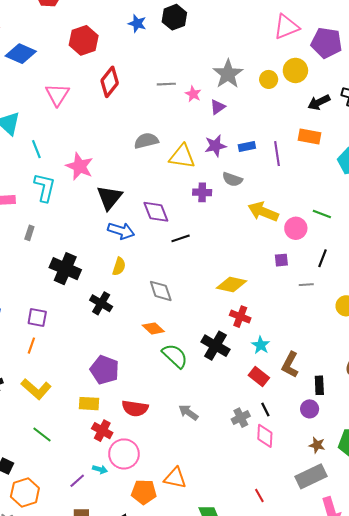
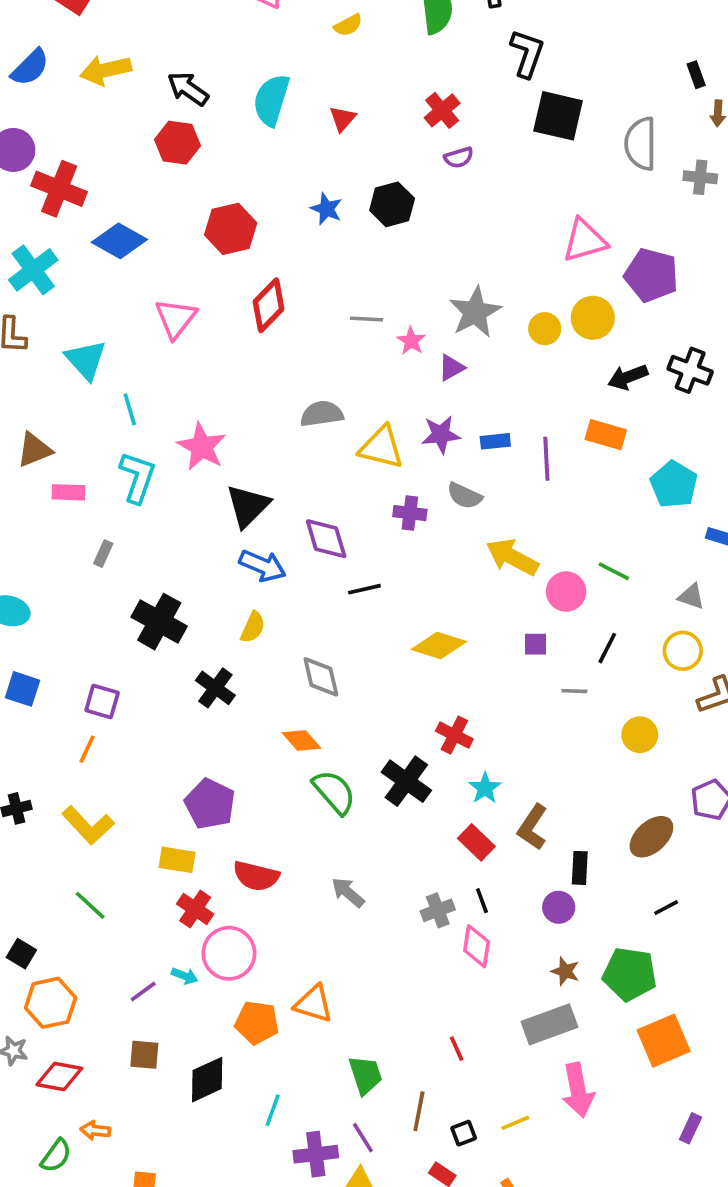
yellow diamond: (232, 285) -> (439, 646), moved

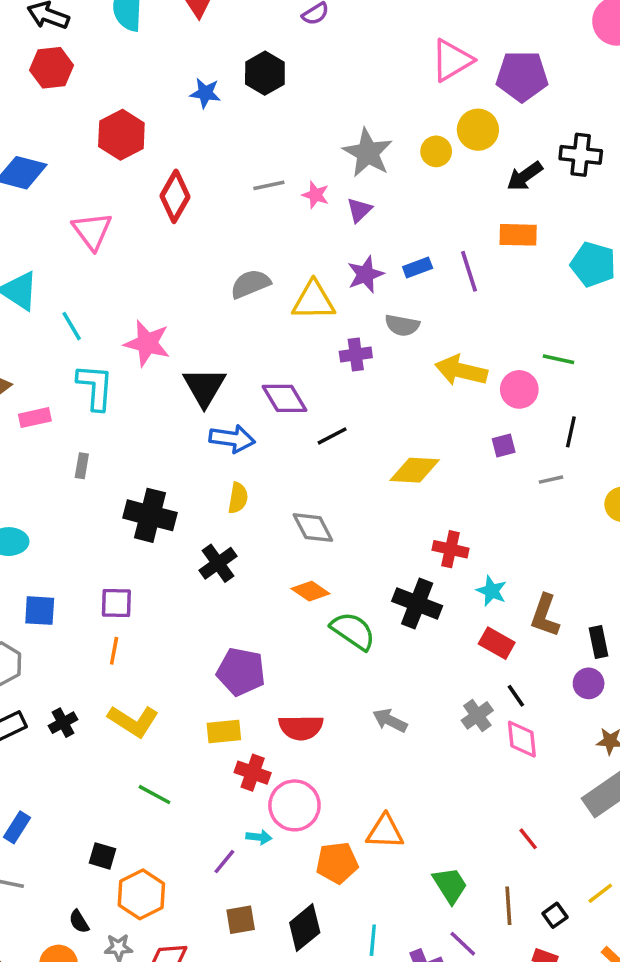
black cross: (215, 688) -> (218, 563), turned 33

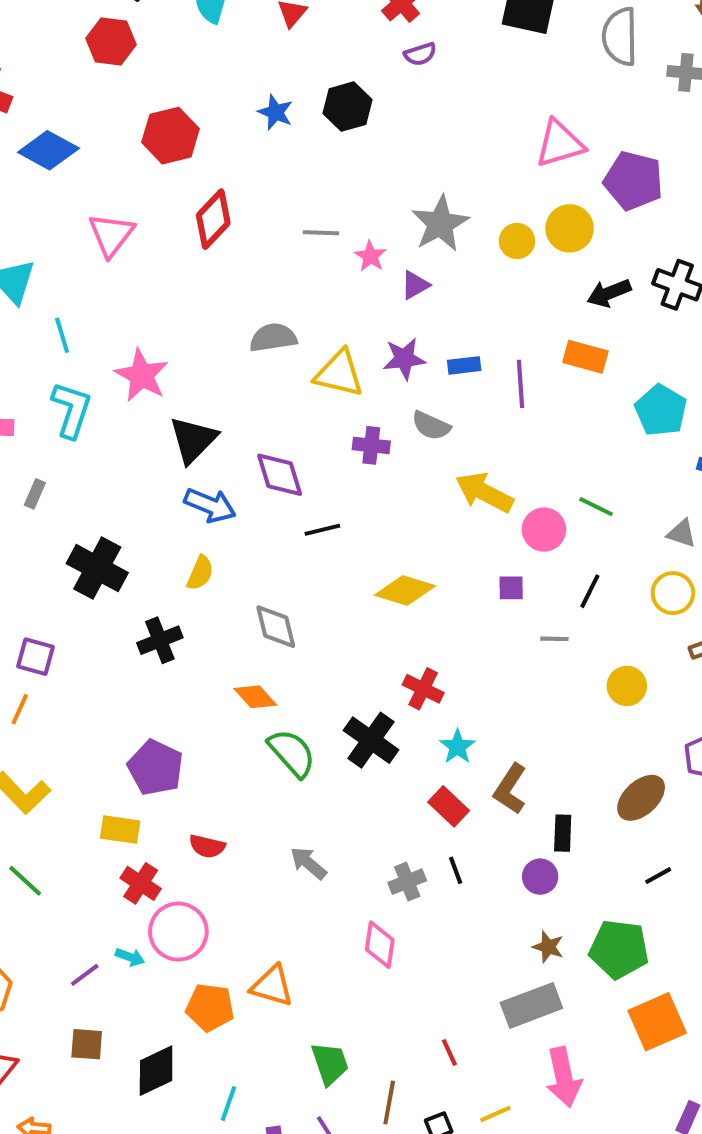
red semicircle: (301, 727) -> (207, 846), size x0.7
pink diamond: (522, 739) -> (380, 945), moved
red line: (528, 839) -> (449, 1052), moved

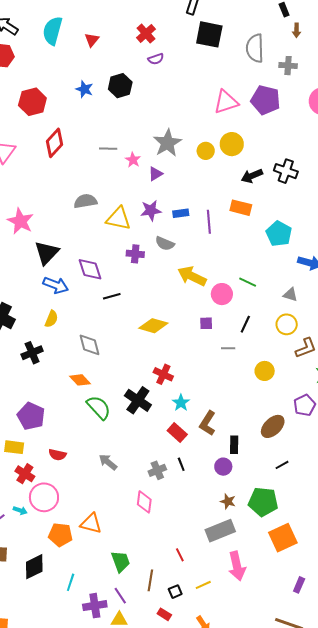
purple pentagon: (633, 181) -> (266, 100), moved

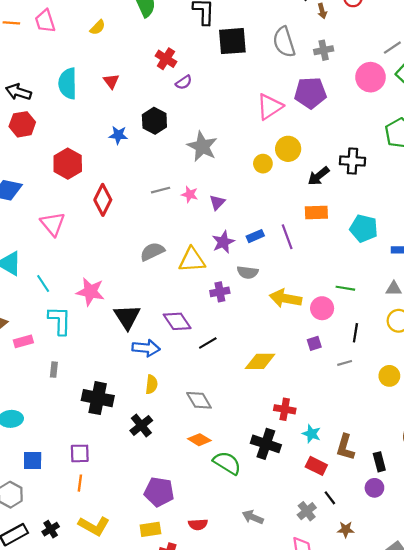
gray star: (167, 143) -> (202, 146), moved
brown star: (228, 501) -> (346, 529), moved

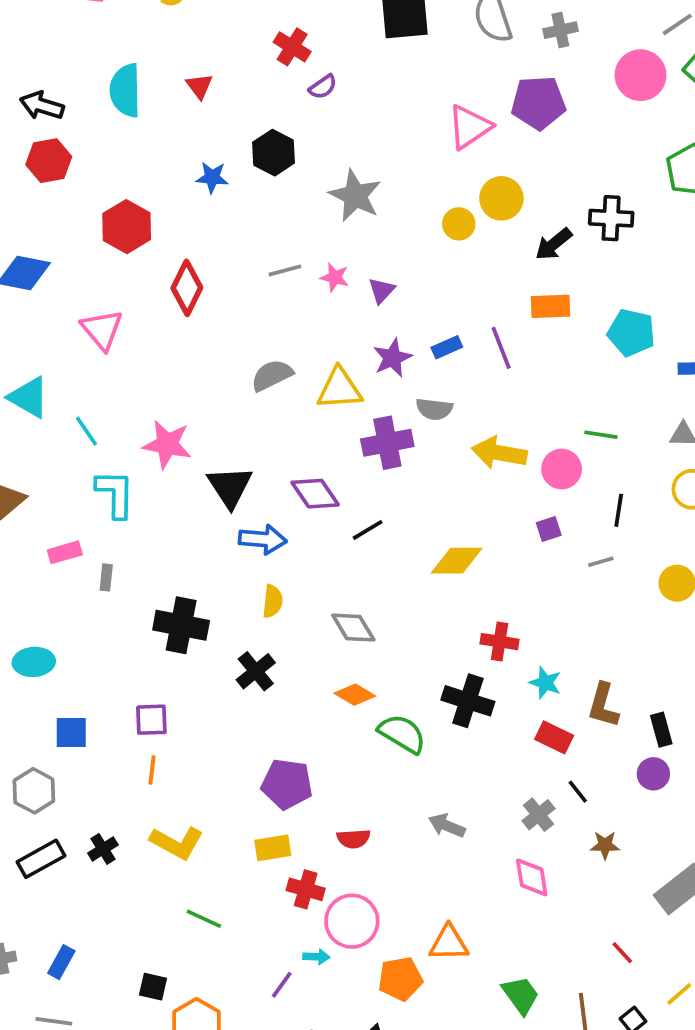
purple cross: (220, 292) -> (387, 443), size x1.5
pink rectangle: (23, 341) -> (65, 552), moved

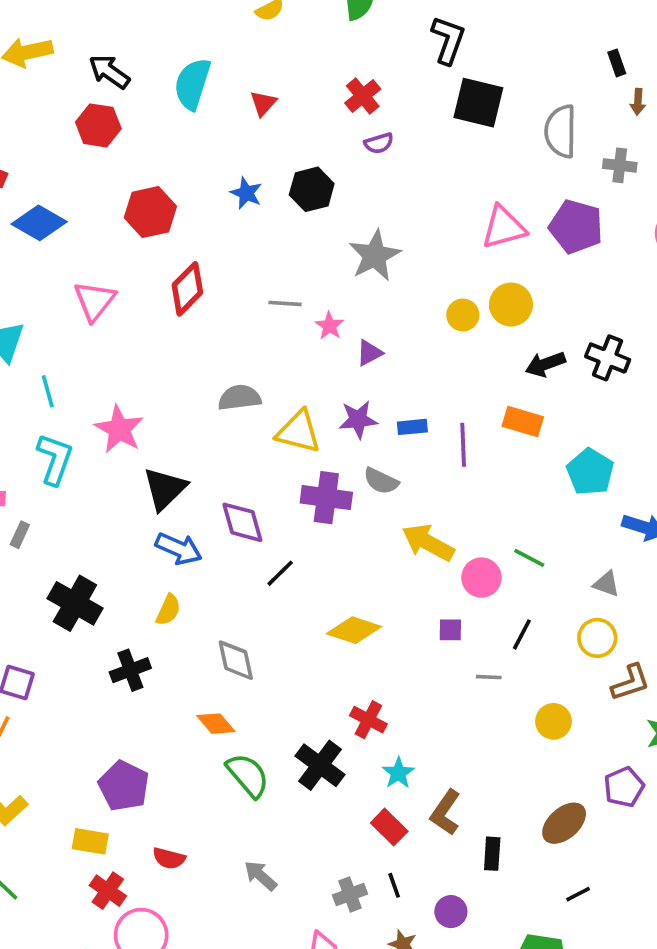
black line: (368, 530) -> (280, 573), turned -32
purple circle: (653, 774) -> (451, 912), moved

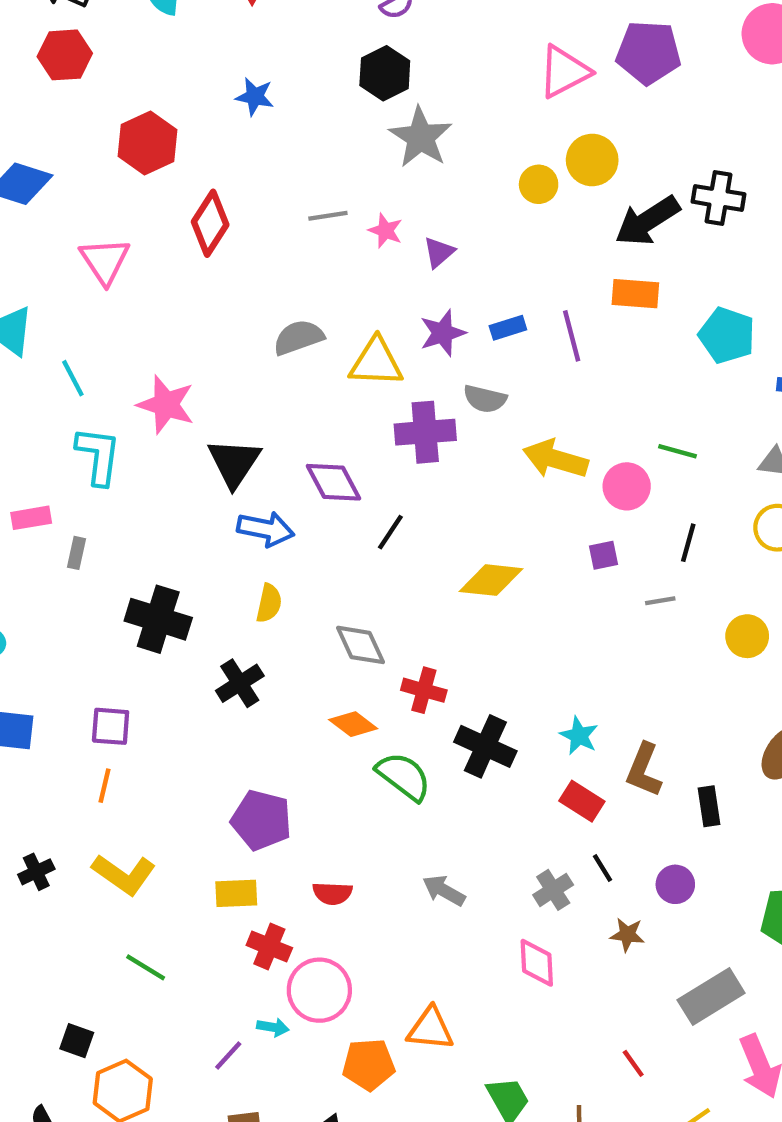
black hexagon: (312, 189) -> (385, 73), moved
black arrow: (545, 364) -> (647, 221), size x1.4
red cross: (368, 720) -> (424, 690), moved

